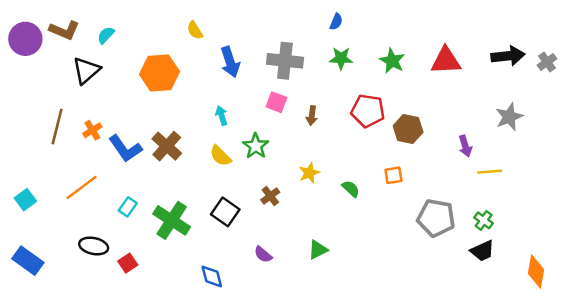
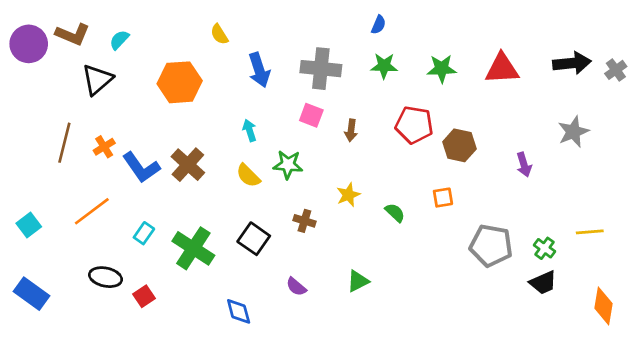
green star: (392, 61) -> (442, 69), turned -30
green star: (256, 146) -> (288, 165), turned -30
yellow line: (490, 172) -> (590, 232), moved
brown cross: (270, 196) -> (304, 221), turned -36

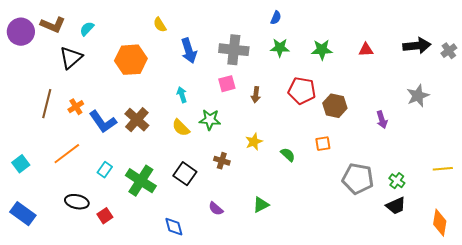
red triangle: (502, 69) -> (366, 50), size x0.6
pink square: (311, 115) -> (227, 84), turned -36
yellow line: (590, 232) -> (443, 169), moved

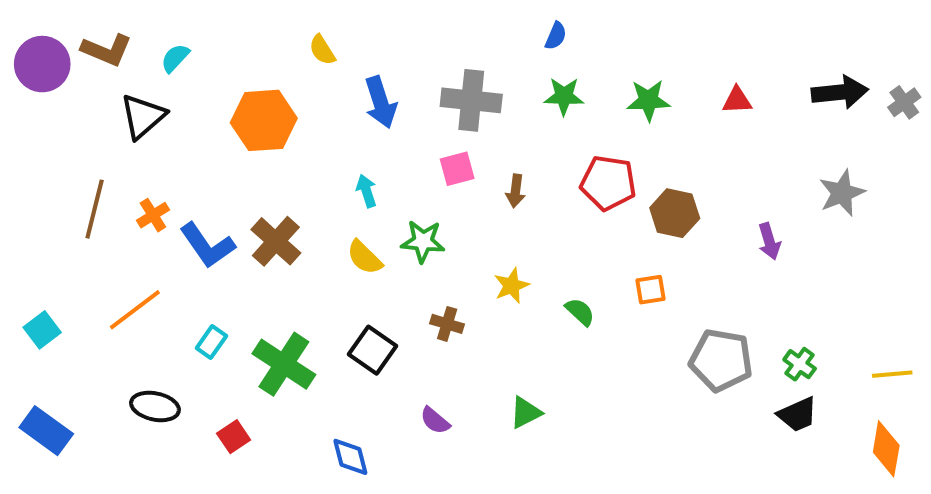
yellow line: (443, 169) -> (892, 374), moved
red square: (105, 216) -> (234, 437), moved

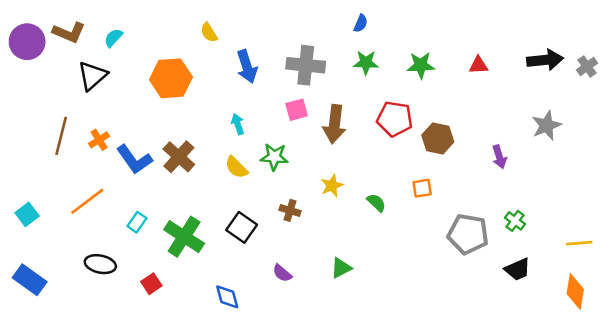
brown arrow: (516, 191) -> (334, 124), size x1.8
green cross: (800, 364) -> (515, 221), moved

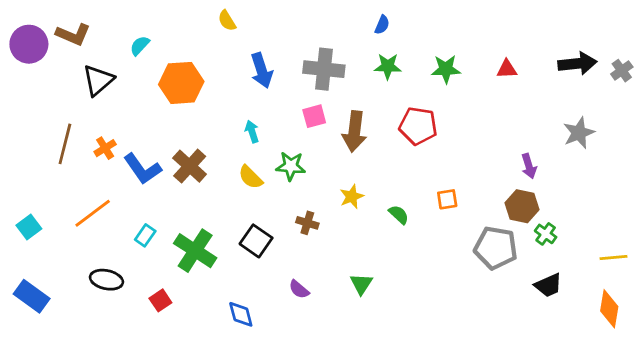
yellow semicircle: (209, 33) -> (227, 21), moved
cyan semicircle: (113, 38) -> (140, 46), moved
brown hexagon: (438, 138) -> (522, 206), moved
green triangle: (341, 268) -> (361, 284), turned -30

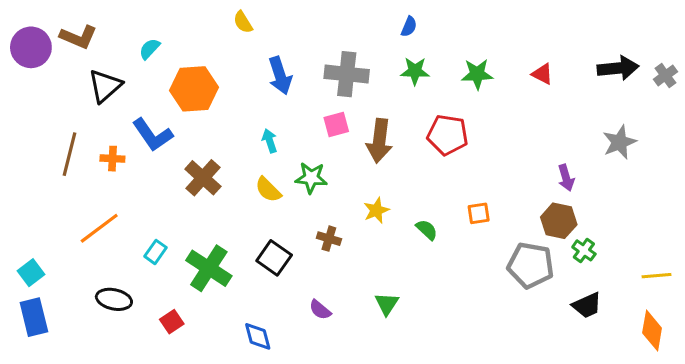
red triangle: (507, 69) -> (542, 74), turned 30
orange cross: (105, 148) -> (112, 159), turned 35
blue L-shape: (142, 169) -> (153, 135), moved
cyan square: (29, 227) -> (31, 273), moved
blue rectangle: (32, 296) -> (34, 317), turned 40

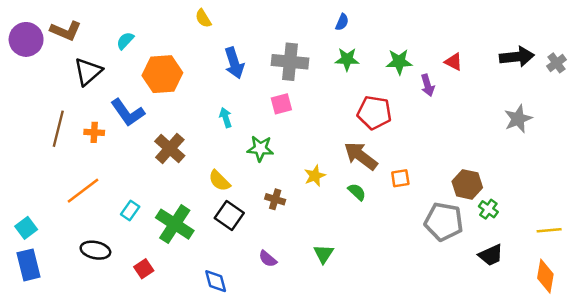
brown arrow: (379, 141) -> (361, 156), moved, turned 120
purple arrow: (566, 178) -> (428, 85), moved
yellow semicircle: (268, 190) -> (219, 181), moved

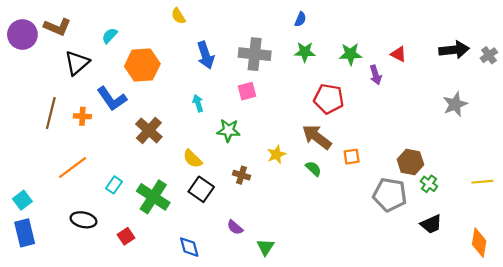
yellow line: (549, 230) -> (482, 182), moved
green triangle: (323, 254) -> (265, 247), moved

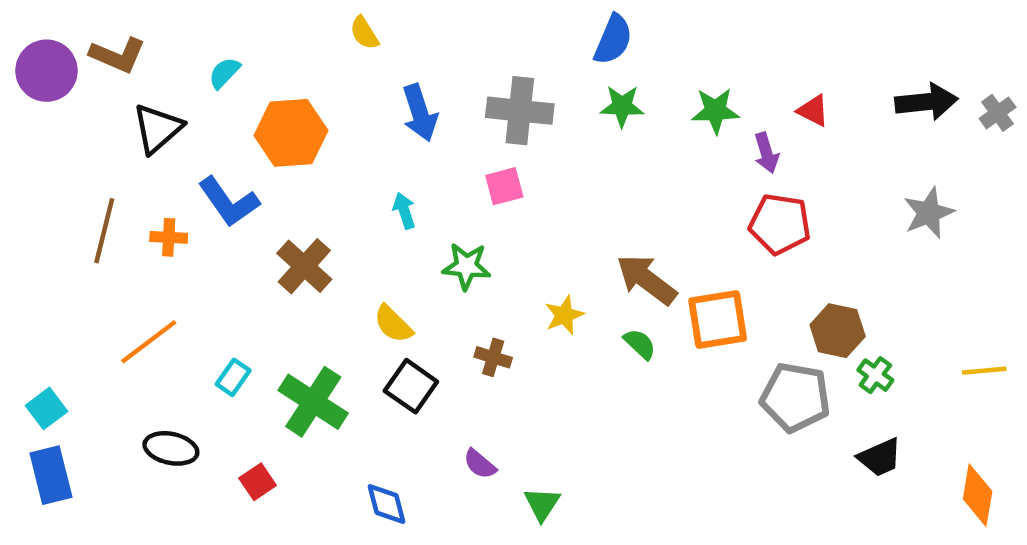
blue semicircle: (300, 19) -> (613, 40), size x1.6
red pentagon: (329, 99) -> (780, 224), moved
orange square: (352, 157) -> (718, 320), size x1.8

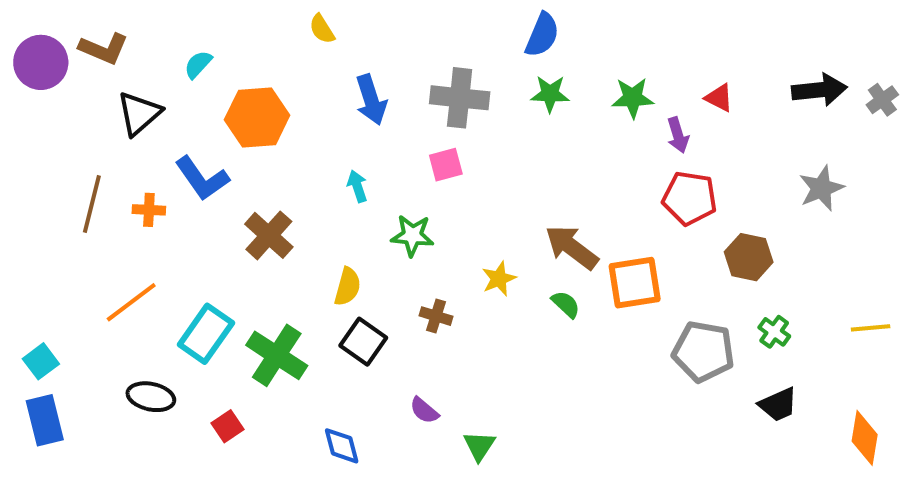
yellow semicircle: (393, 324) -> (348, 287), turned -120
brown hexagon: (838, 331) -> (749, 257), moved
cyan rectangle: (233, 377) -> (206, 334), size x1.8

